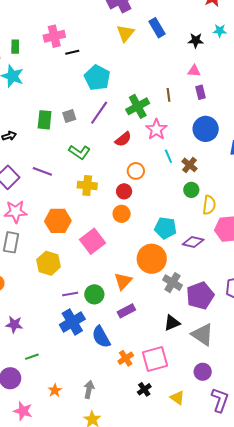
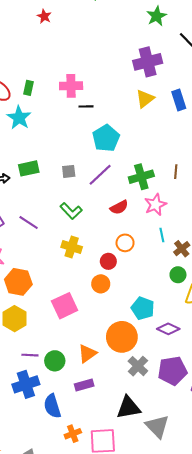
green rectangle: (45, 120) -> (29, 168), moved, turned 60
orange hexagon: (58, 221) -> (18, 282), moved
purple pentagon: (200, 296) -> (172, 371), moved
black triangle: (172, 323) -> (128, 408), size x1.4

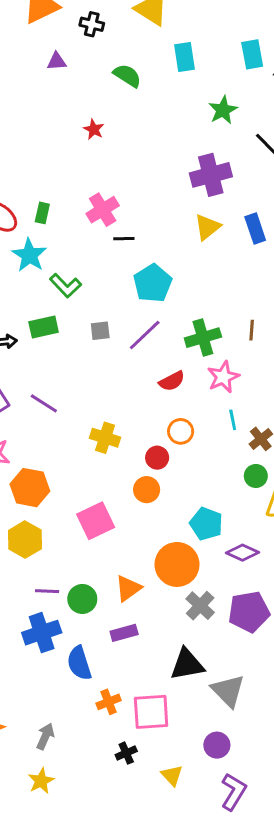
red star: (44, 16) -> (94, 129), moved
pink cross: (71, 86) -> (103, 210), turned -30
green L-shape: (71, 211) -> (65, 286), moved

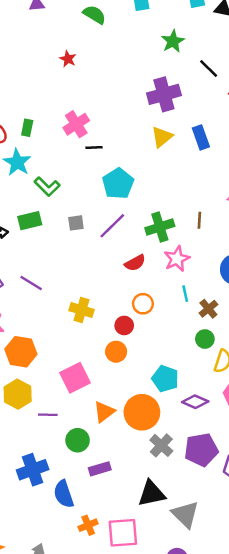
orange triangle: (128, 588) -> (104, 412), moved
purple line: (47, 591) -> (48, 415), moved
green circle: (82, 599) -> (78, 440), moved

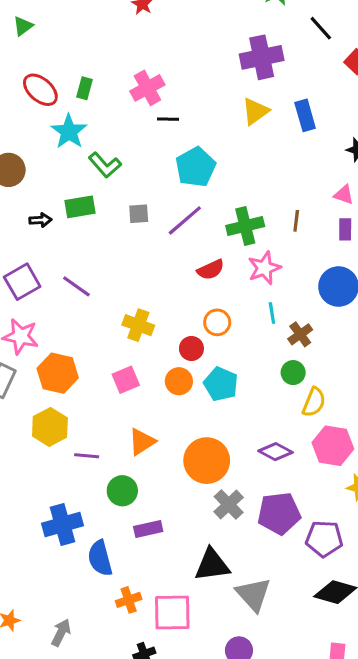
pink square: (75, 378) -> (126, 380), moved, size x0.7
cyan pentagon: (165, 379) -> (221, 384), moved
orange triangle: (104, 412) -> (142, 442), moved

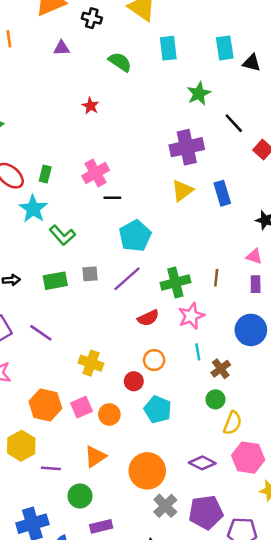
green rectangle: (80, 207) -> (55, 281), moved
orange hexagon: (58, 373) -> (45, 405), moved
orange circle: (179, 381) -> (109, 414), moved

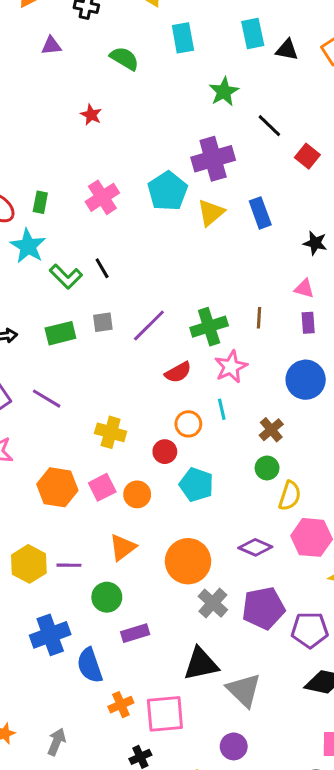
black line: (112, 198) -> (102, 268), moved, turned 63
cyan pentagon: (135, 236) -> (168, 191), moved
cyan line: (198, 352) -> (222, 409), moved
yellow hexagon: (21, 446) -> (29, 564), moved

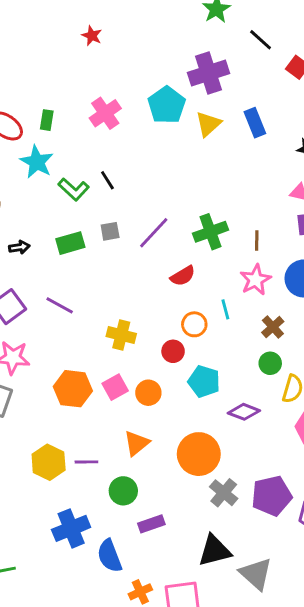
brown line: (259, 318) -> (257, 241), moved
pink star: (231, 367) -> (255, 280), moved
purple diamond: (255, 547) -> (244, 412), moved

